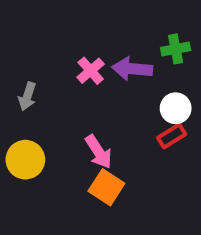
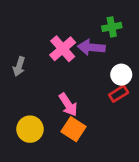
green cross: (176, 49) -> (112, 27), moved
pink cross: (91, 71) -> (63, 49), size x1.4
yellow circle: (25, 160) -> (30, 129), moved

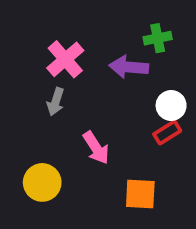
pink cross: (63, 49) -> (65, 59), moved
gray arrow: (19, 66) -> (56, 102), moved
orange square: (74, 129) -> (140, 194), moved, turned -30

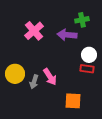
gray arrow: (56, 102) -> (34, 82), moved
red rectangle: (167, 132) -> (87, 69), turned 40
yellow circle: (42, 182) -> (15, 74), moved

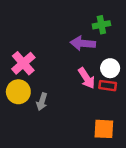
pink cross: (34, 31) -> (23, 63), moved
pink arrow: (50, 77) -> (87, 78), moved
orange square: (73, 101) -> (104, 129), moved

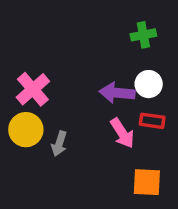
purple arrow: (83, 43) -> (117, 93), moved
white circle: (110, 68) -> (149, 84), moved
pink arrow: (87, 78) -> (122, 133), moved

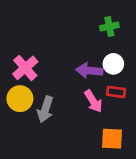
gray arrow: (59, 144) -> (45, 109), size x1.4

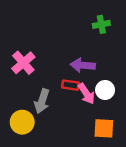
white circle: (113, 64) -> (105, 90), moved
red rectangle: (116, 92) -> (70, 85), moved
yellow circle: (20, 99) -> (22, 122), moved

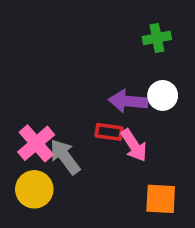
pink cross: (23, 63) -> (36, 143), moved
white circle: (105, 90) -> (163, 95), moved
gray arrow: (42, 101) -> (65, 157), turned 125

